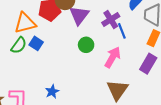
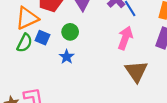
green circle: (86, 45) -> (70, 32), moved
blue star: (52, 92) -> (67, 57), moved

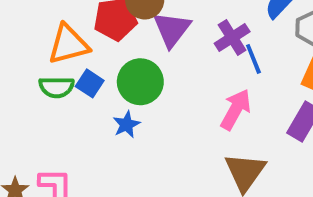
green circle: (70, 32) -> (140, 82), size x1.5
green semicircle: (25, 43) -> (57, 87), turned 54

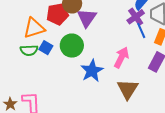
purple cross: (232, 37) -> (136, 17), moved
blue line: (253, 59) -> (141, 31), moved
blue star: (126, 125) -> (92, 71), moved, size x1.6

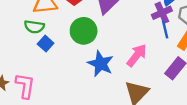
blue square: (46, 48) -> (46, 44), moved
blue star: (92, 71) -> (101, 64), turned -30

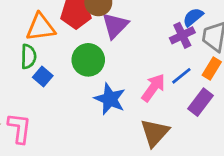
green semicircle: (34, 27) -> (28, 56), turned -96
blue line: (165, 30) -> (181, 76), moved, turned 66

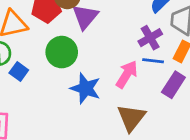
purple cross: (182, 35) -> (150, 38), moved
blue line: (181, 76) -> (153, 61), turned 50

